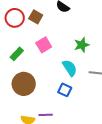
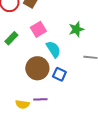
cyan semicircle: (70, 68) -> (53, 49), moved
brown circle: (24, 84) -> (37, 68), moved

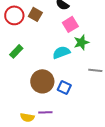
pink square: (38, 29) -> (70, 24), moved
cyan semicircle: (53, 49) -> (61, 52), moved, turned -78

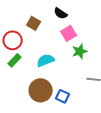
red circle: (14, 15) -> (13, 40), moved
cyan semicircle: (61, 52) -> (46, 60), moved

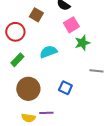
green rectangle: (15, 60) -> (17, 60), moved
brown circle: (41, 90) -> (28, 89), moved

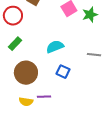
green star: (82, 43) -> (90, 15), moved
cyan semicircle: (48, 52) -> (55, 47), moved

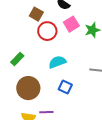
red circle: (13, 16) -> (47, 31), moved

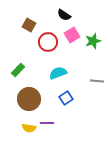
brown square: (36, 14) -> (29, 25), moved
blue square: (65, 87) -> (66, 98), turned 32

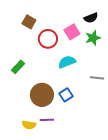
black semicircle: (64, 15) -> (91, 18), moved, turned -56
cyan semicircle: (58, 73) -> (67, 62), moved
brown circle: (29, 99) -> (42, 95), moved

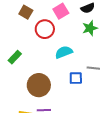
pink square: (72, 32) -> (61, 11), moved
blue square: (66, 95) -> (76, 78), moved, turned 32

